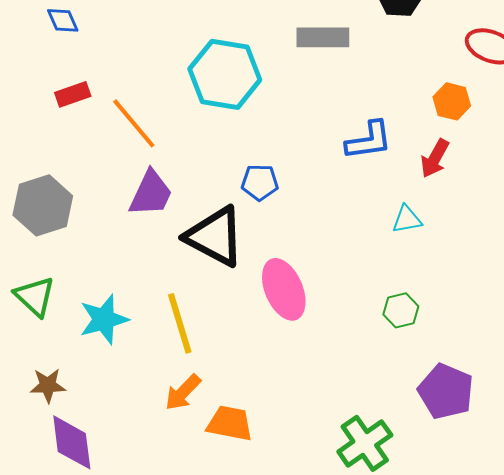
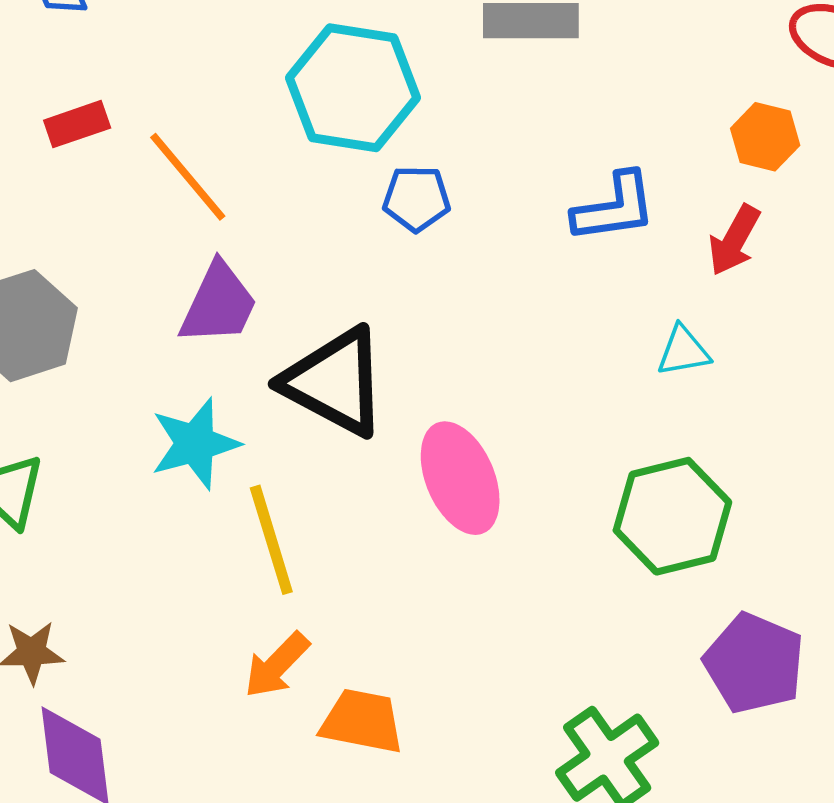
blue pentagon: (260, 182) -> (417, 199), moved
green hexagon: (401, 310) -> (672, 516), size x1.8
cyan star: (104, 319) -> (195, 444), moved

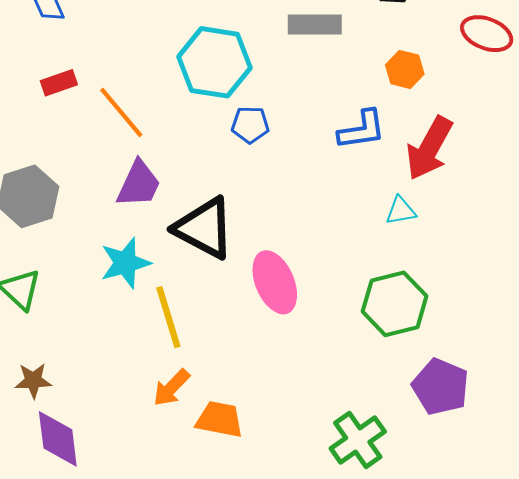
orange hexagon: (765, 137) -> (405, 69), moved
red arrow: (734, 240) -> (429, 148), size x1.6

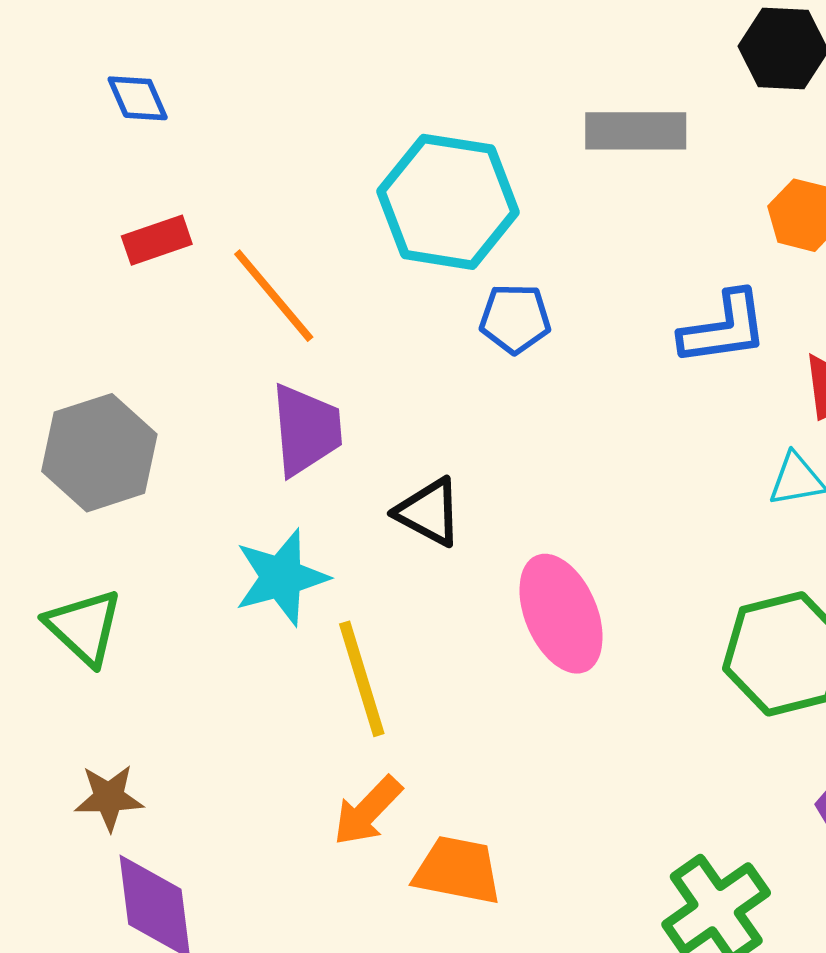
purple trapezoid: (139, 184) -> (306, 430), turned -30
black triangle: (204, 228) -> (429, 512), size x0.6

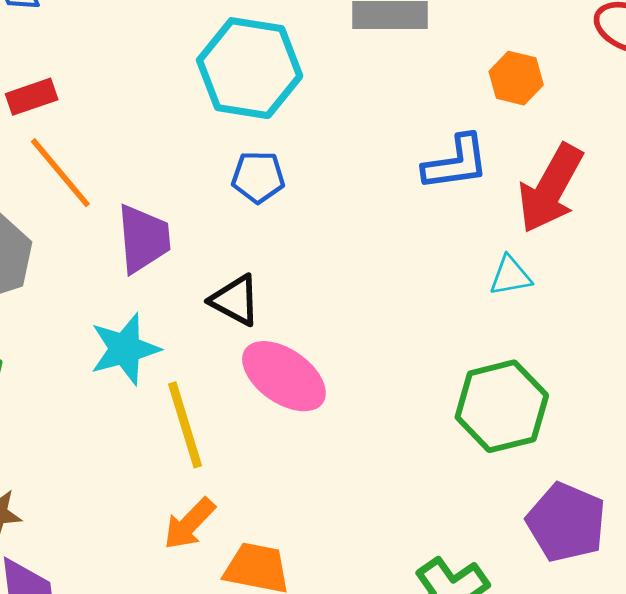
orange line: (274, 296) -> (60, 173), moved
blue pentagon: (515, 319) -> (258, 177), moved
pink ellipse: (561, 614) -> (284, 376), moved, turned -32

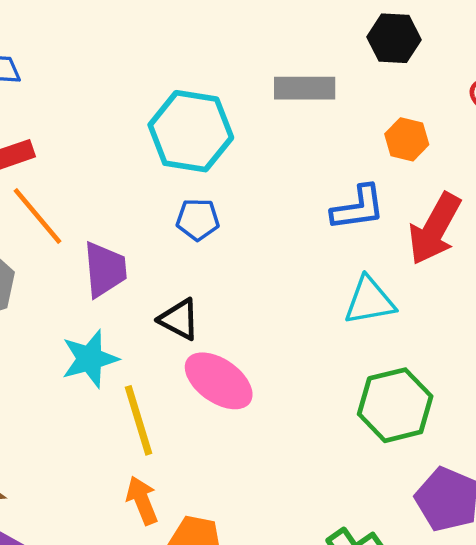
cyan triangle: (510, 276) -> (370, 301), moved, size x1.5
orange arrow: (189, 524) -> (142, 500), turned 114

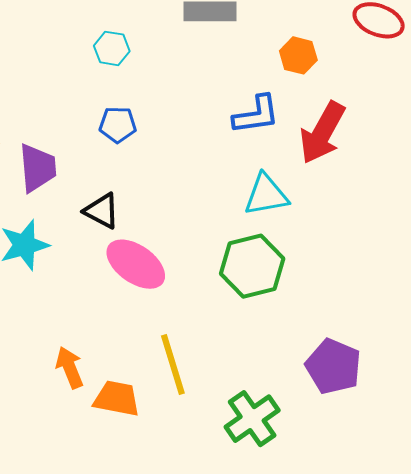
cyan hexagon: (191, 131) -> (112, 48), size x0.5
green hexagon: (395, 405) -> (252, 266), moved
yellow line: (139, 420) -> (173, 364), moved

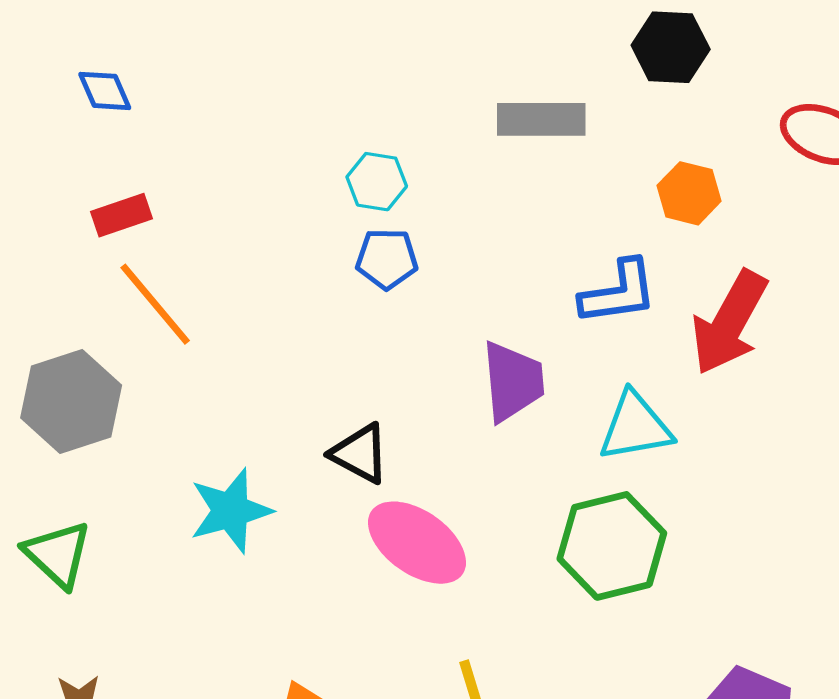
blue pentagon: (118, 125) -> (387, 259), moved
purple trapezoid: (37, 168) -> (513, 381), moved

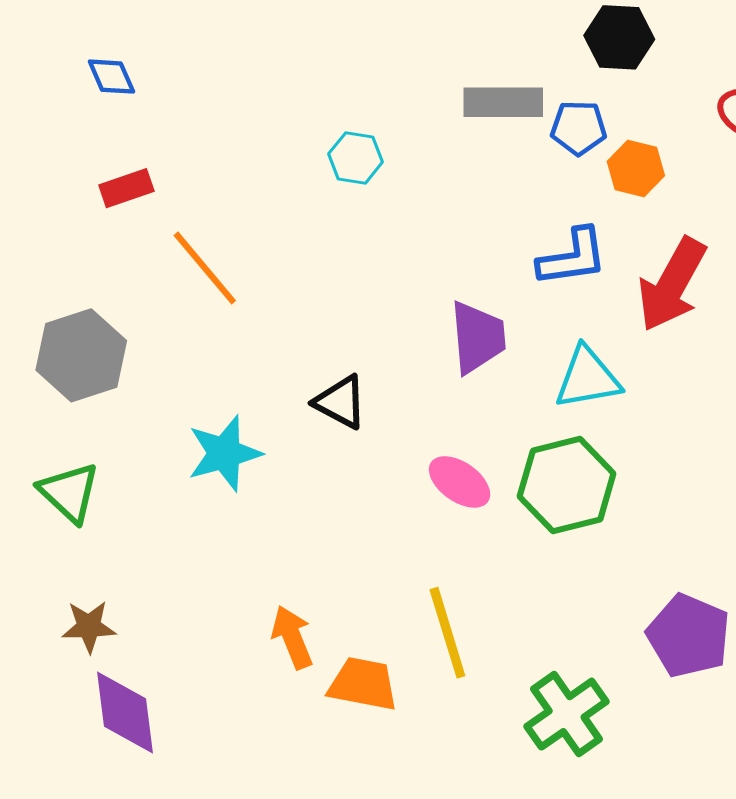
blue pentagon: (387, 259) -> (579, 128), moved
orange line: (155, 304) -> (205, 268), moved
pink ellipse: (417, 543) -> (460, 482), moved, size x0.7

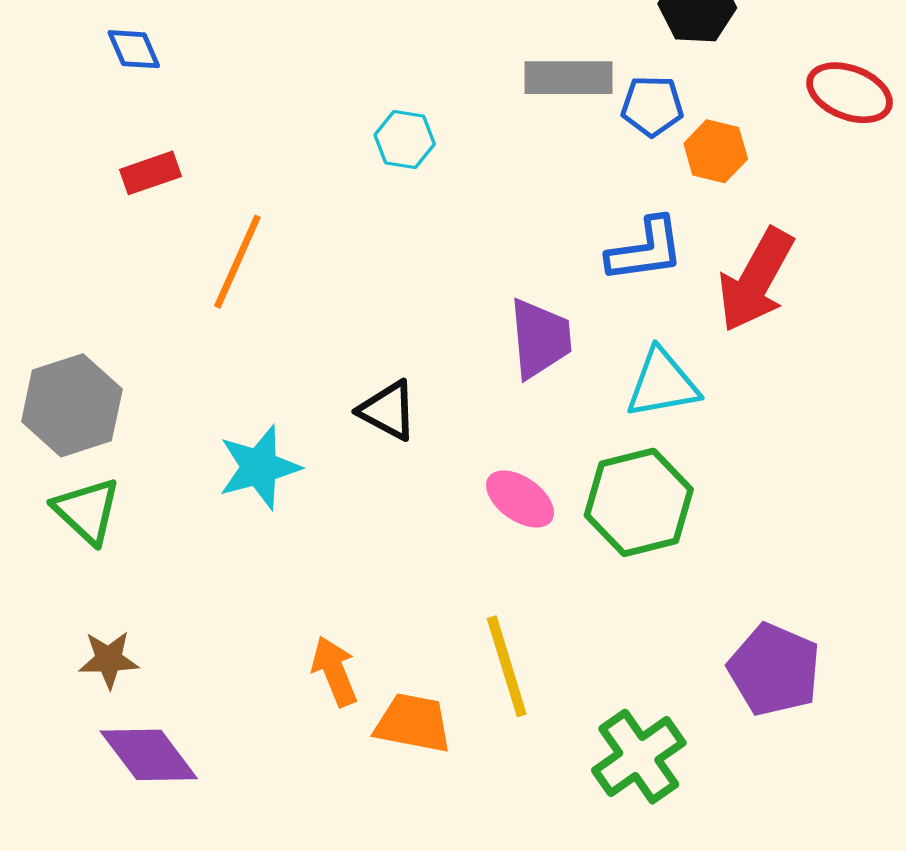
orange line: (205, 268) -> (237, 262), turned 64
gray hexagon: (81, 355) -> (72, 405), moved
purple diamond: (125, 713) -> (149, 755), turned -30

